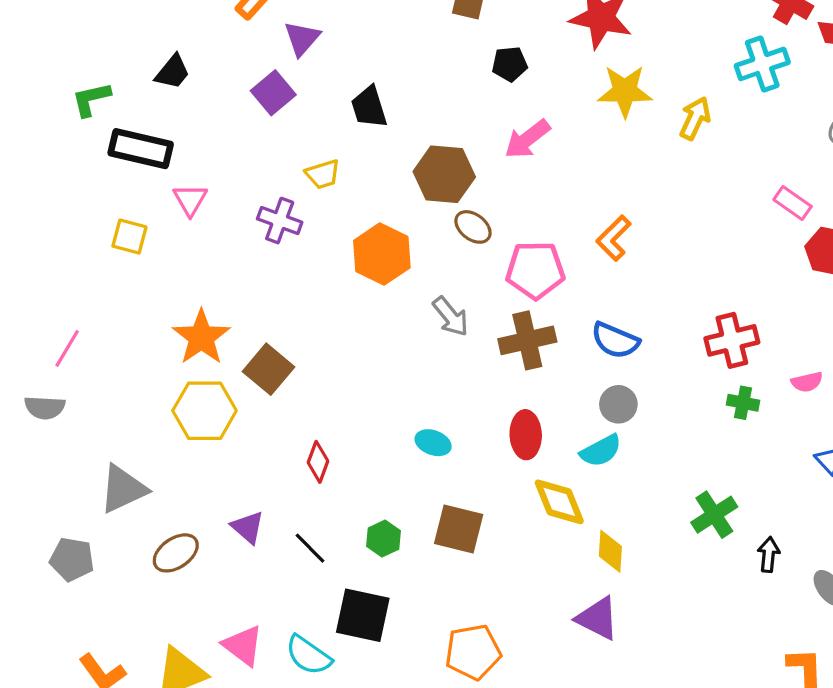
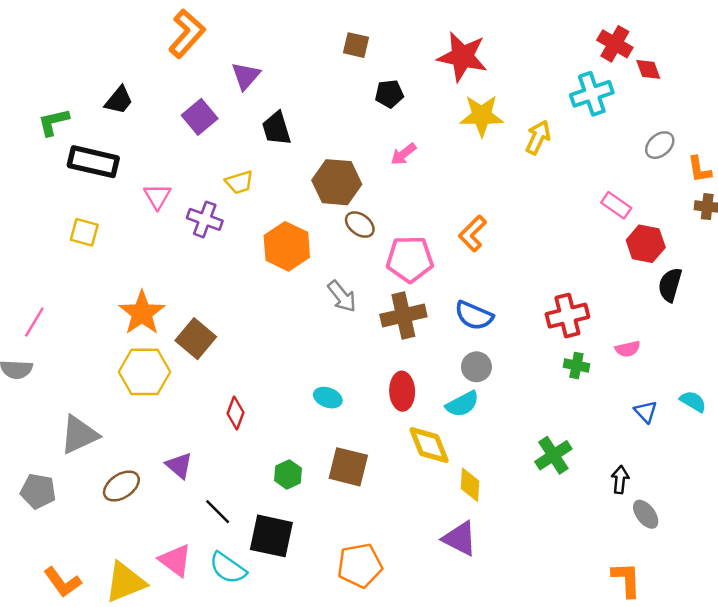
purple triangle: (302, 38) -> (246, 76), moved
pink arrow: (527, 139) -> (403, 154), size x0.7
pink triangle: (190, 200) -> (157, 196), moved
black line: (310, 548) -> (218, 512), moved
black arrow: (769, 555) -> (620, 480), moved

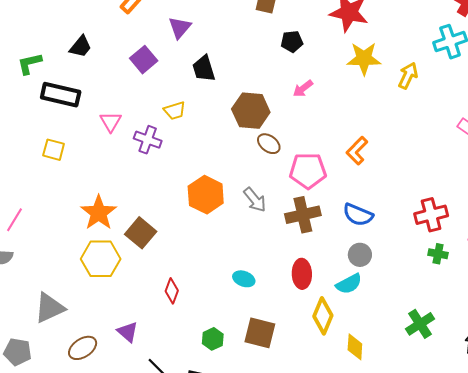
orange hexagon: (287, 246) -> (206, 195), moved
yellow diamond: (429, 445) -> (323, 316), turned 45

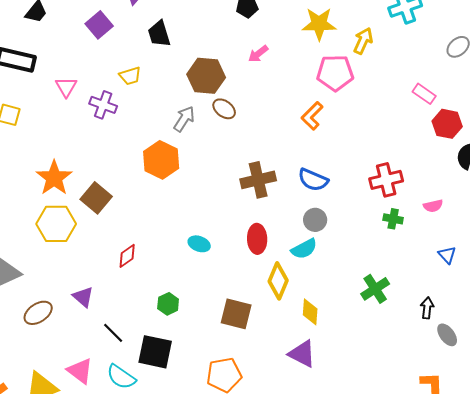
pink pentagon: (308, 171) -> (335, 73), moved
gray arrow: (255, 200) -> (184, 119), moved, turned -108
red diamond: (172, 291) -> (127, 256), turned 35
brown square: (260, 333) -> (236, 314), moved

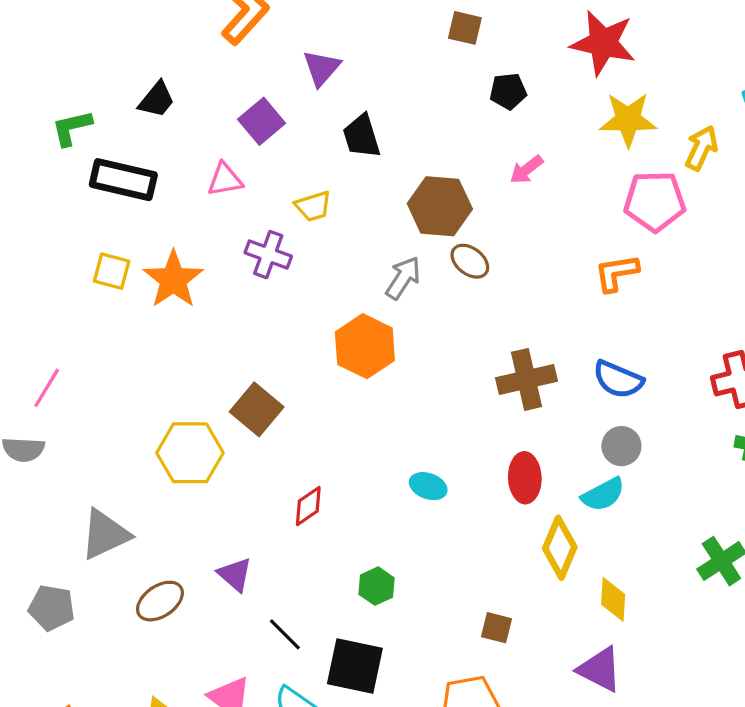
pink triangle: (66, 87) -> (225, 180), moved, turned 50
orange L-shape: (312, 116) -> (616, 273), turned 36
orange star: (54, 178) -> (173, 280), moved
brown square: (236, 314) -> (497, 628), moved, size x0.6

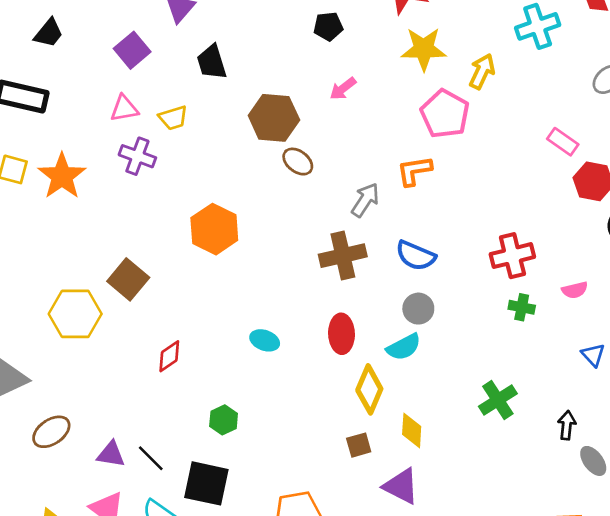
pink triangle: (225, 180) -> (124, 109), moved
pink pentagon: (655, 201) -> (445, 114), turned 30
gray arrow: (403, 278) -> (365, 200), moved
purple triangle: (235, 574) -> (111, 454), moved, turned -32
brown square: (497, 628) -> (359, 445), moved, turned -30

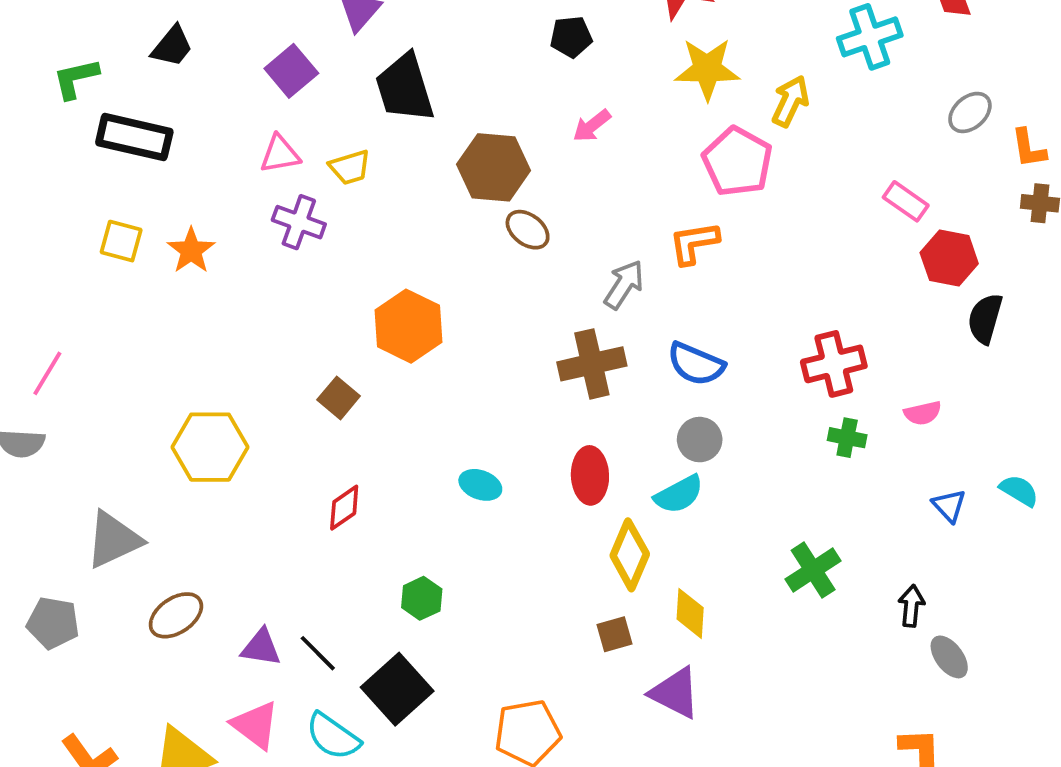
black trapezoid: (212, 62) -> (405, 88), size x1.4
orange star: (62, 176) -> (191, 250), size x0.7
brown square: (128, 279) -> (339, 398), moved, size x0.7
black square: (206, 483) -> (397, 689), turned 36

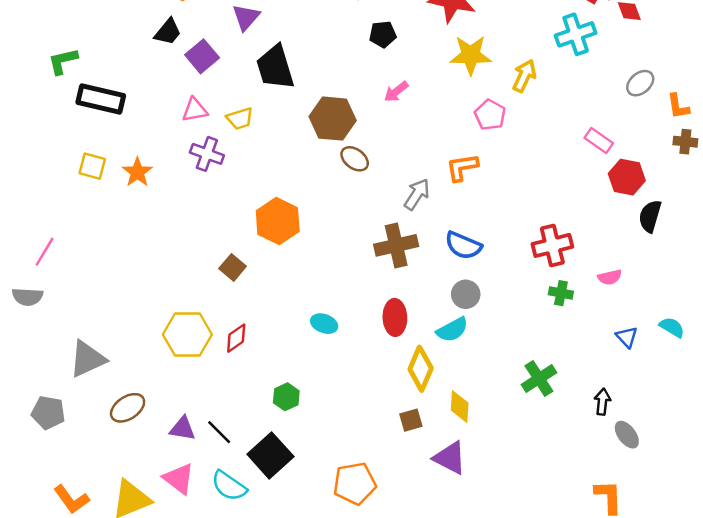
black trapezoid: (172, 46) -> (168, 32), moved
pink pentagon: (737, 162) -> (490, 115), size x0.7
yellow hexagon: (210, 447) -> (187, 335), moved

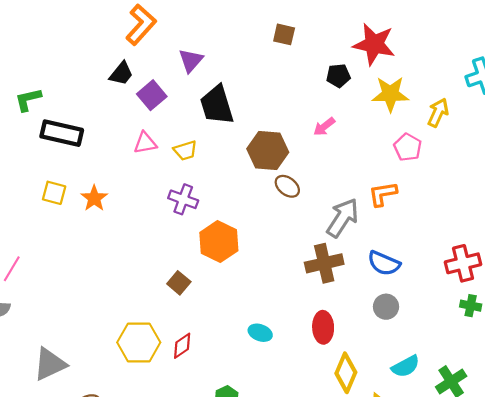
black pentagon: (383, 34) -> (338, 76), moved
purple cross: (207, 154) -> (183, 199), moved
gray arrow: (417, 194) -> (343, 218), size x1.4
cyan semicircle: (452, 330) -> (406, 366), moved

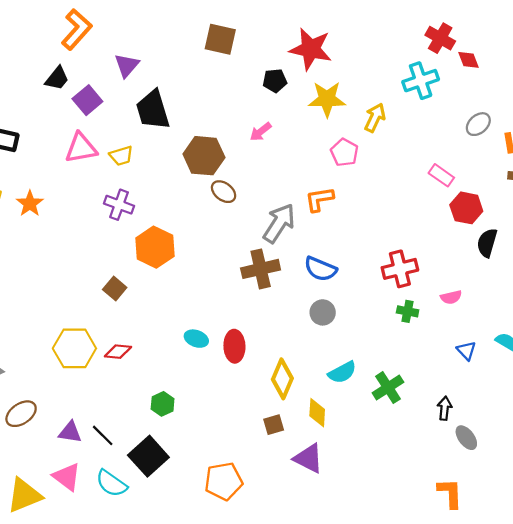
brown square: (284, 34) -> (220, 39), size x1.4
pink triangle: (145, 143) -> (81, 148), size x1.4
red ellipse: (323, 327) -> (234, 346), moved
red diamond: (182, 346) -> (118, 352), turned 40

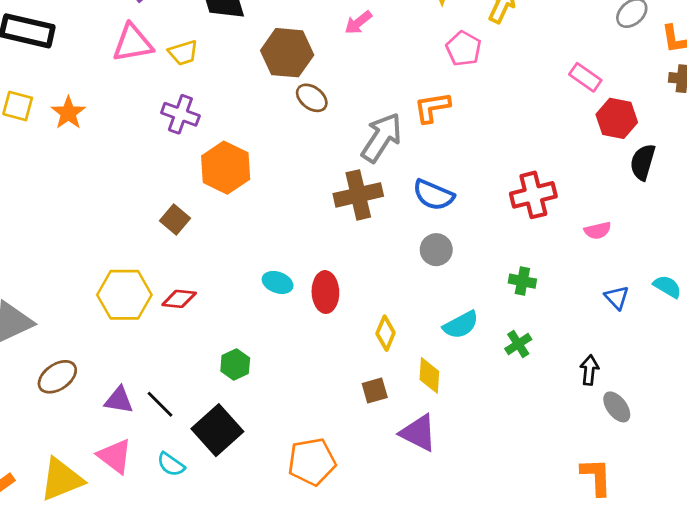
green cross: (408, 311) -> (522, 281), moved
yellow diamond: (282, 379) -> (386, 333), size x0.7
green cross: (388, 388) -> (518, 344), size x0.7
cyan semicircle: (111, 483) -> (171, 464), size x0.7

